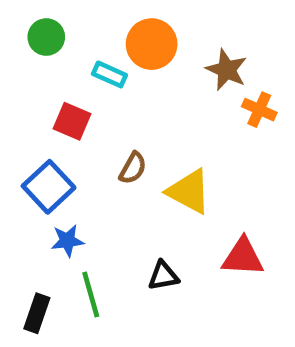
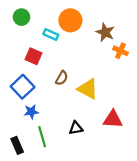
black rectangle: (37, 313) -> (17, 145), turned -42

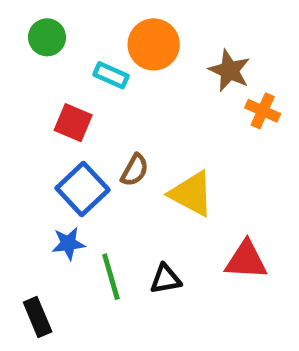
blue square: (23, 87) -> (83, 189), moved
green line: (42, 137) -> (111, 277), moved

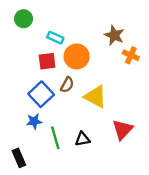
orange circle: (154, 44) -> (77, 56), moved
red square: (73, 123) -> (47, 61), moved, turned -30
red triangle: (246, 260) -> (123, 130), turned -50

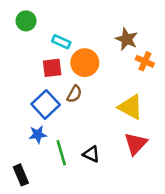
yellow triangle: (95, 97) -> (130, 107), moved
black triangle: (82, 139) -> (91, 154), turned 35

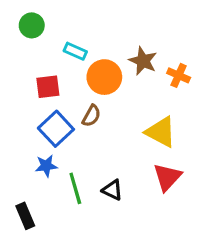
brown star: (127, 39) -> (143, 61), moved
red square: (52, 68) -> (48, 87), moved

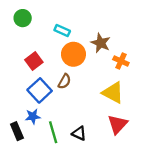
cyan rectangle: (75, 51) -> (62, 31), moved
orange cross: (179, 75) -> (121, 61), moved
red square: (48, 87) -> (34, 61), turned -30
black rectangle: (25, 216) -> (17, 131), moved

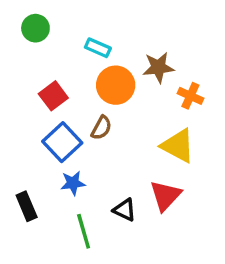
brown star: (101, 43) -> (158, 67), turned -30
blue star: (33, 116) -> (73, 183), moved
red triangle: (118, 124) -> (165, 196), moved
green line: (53, 132) -> (84, 231), moved

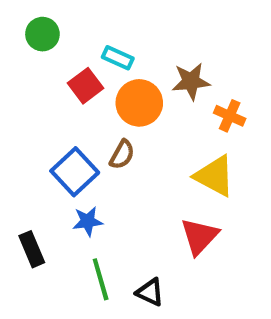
red square: (53, 96) -> (85, 86), moved
black triangle: (125, 210) -> (150, 292), moved

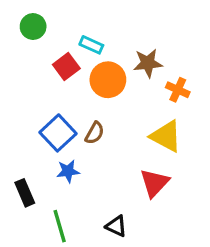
brown semicircle: (122, 155) -> (95, 133), moved
green line: (101, 279) -> (60, 226), moved

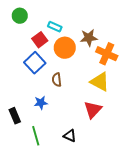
orange cross: (178, 90) -> (107, 54), size x1.5
blue square: (58, 133) -> (35, 63), moved
brown semicircle: (95, 133) -> (57, 80), turned 144

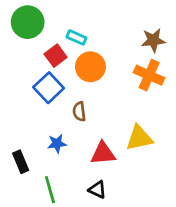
green circle: (20, 16) -> (28, 22), size x1.5
brown star: (89, 38) -> (153, 40), moved
yellow triangle: (100, 82) -> (139, 138), moved, turned -40
red triangle: (93, 110) -> (103, 153), moved, turned 42

